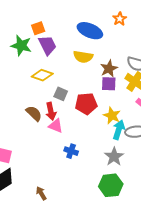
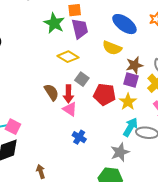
yellow star: (112, 116) -> (128, 102), moved

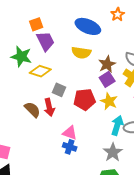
green star: (54, 23) -> (21, 57), moved
purple square: (131, 80) -> (107, 79), turned -35
pink triangle: (70, 109) -> (70, 133), moved

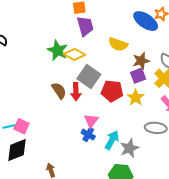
blue ellipse: (88, 26) -> (146, 21), moved
green star: (21, 57) -> (58, 50), moved
gray square: (59, 90) -> (89, 76), size x1.6
cyan arrow: (117, 125) -> (112, 140), moved
pink triangle: (70, 133) -> (91, 121), turned 35

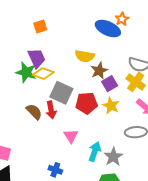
purple trapezoid: (85, 26) -> (37, 58), moved
brown star: (141, 61) -> (99, 71), moved
blue cross: (88, 135) -> (55, 170), moved

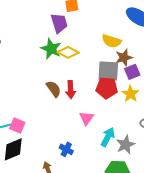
purple trapezoid: (37, 58) -> (59, 23), moved
gray square: (61, 93) -> (108, 71), moved, turned -30

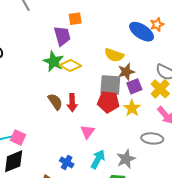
cyan arrow: (108, 137) -> (98, 159), moved

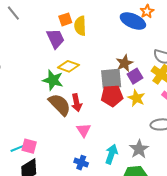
yellow semicircle: (114, 55) -> (80, 26), moved, turned 78
green star: (54, 61) -> (53, 80), moved
brown semicircle: (55, 102) -> (60, 105), size x1.4
pink triangle: (87, 132) -> (84, 130), moved

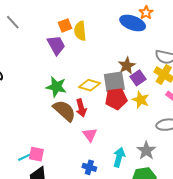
yellow diamond: (69, 66) -> (89, 85), moved

